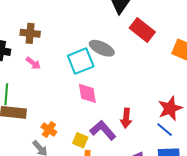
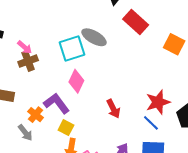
brown cross: (30, 33) -> (28, 61), moved, turned -30
pink diamond: (87, 93) -> (76, 81), turned 30
red arrow: (126, 118) -> (113, 109), turned -36
purple L-shape: (103, 130) -> (57, 103), moved

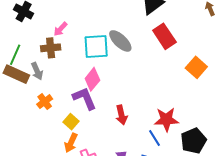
pink arrow: (25, 47) -> (60, 29), moved, turned 77
purple L-shape: (57, 103) -> (85, 98), moved
gray arrow: (25, 133) -> (37, 71), moved

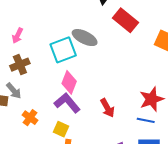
pink arrow: (60, 29) -> (18, 36), moved
blue line: (154, 138) -> (146, 120), turned -30

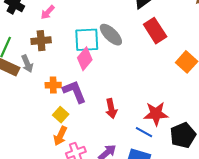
pink diamond: (69, 82) -> (85, 59), moved
orange cross: (30, 118) -> (53, 85), moved, turned 35

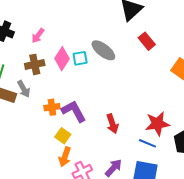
red rectangle: (155, 31) -> (147, 41), size x0.7
cyan square: (87, 40) -> (80, 58), size x0.6
pink diamond: (85, 59) -> (62, 59), moved

